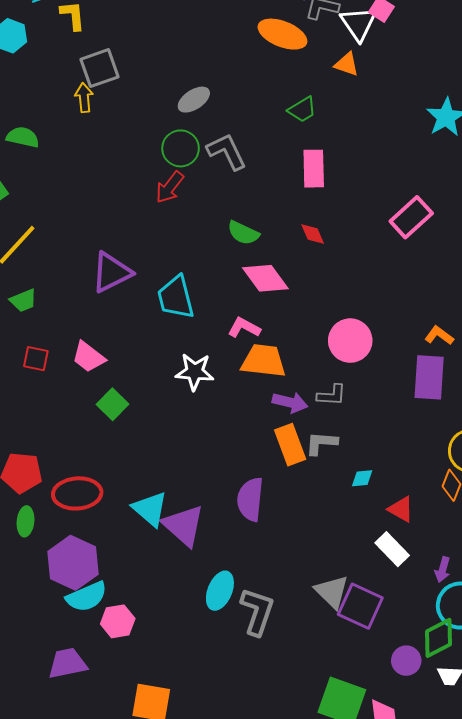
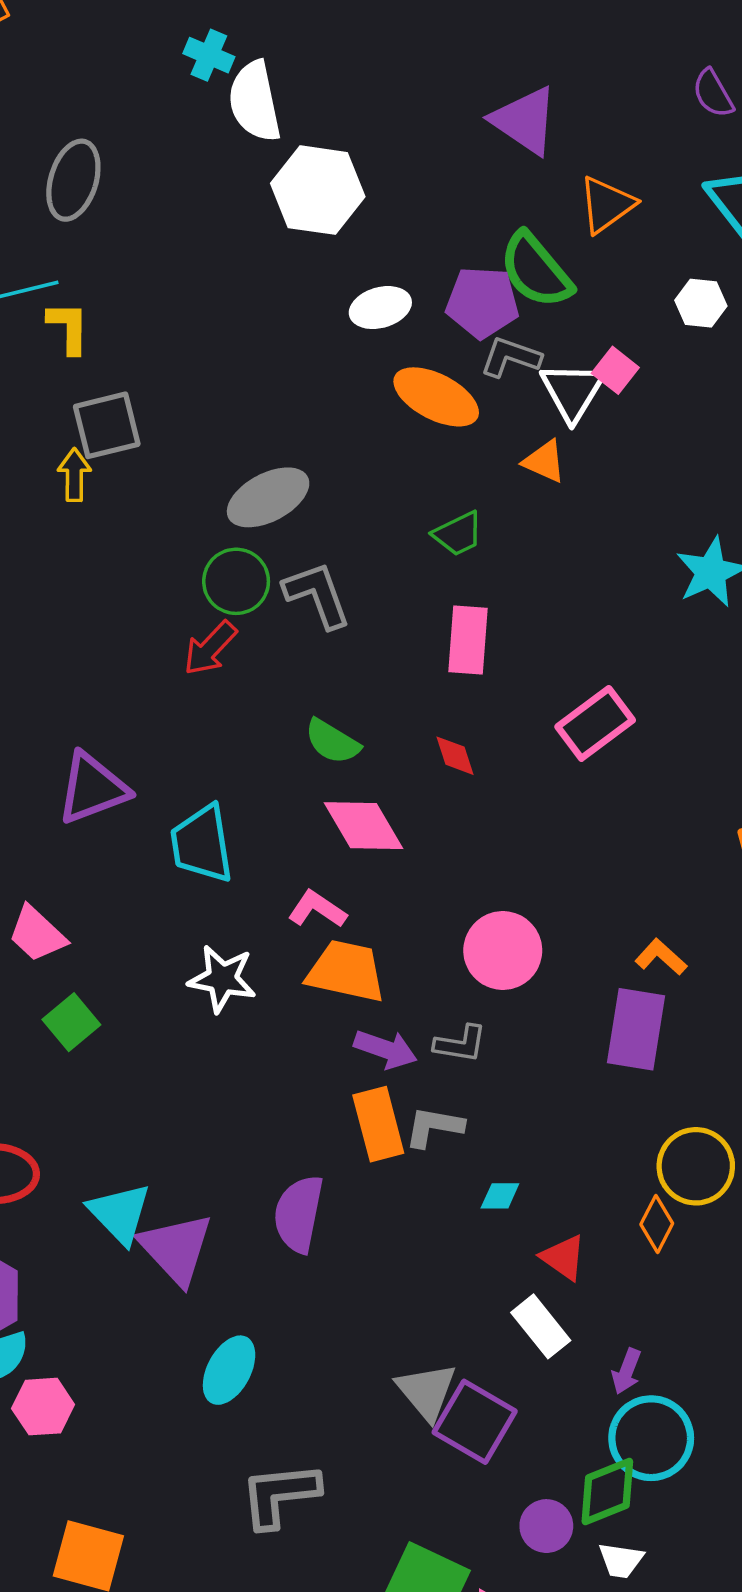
gray ellipse: (194, 100) -> (268, 497), size x1.4
pink rectangle: (411, 217) -> (595, 723), moved
gray L-shape: (257, 611) -> (280, 1495), moved, turned -120

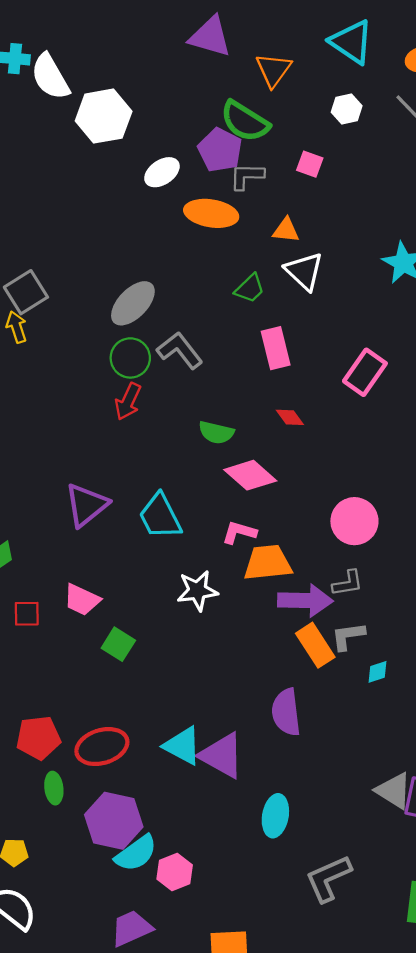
purple pentagon: (482, 302) -> (220, 150), turned -30
white triangle: (573, 391) -> (304, 271), moved
purple arrow: (386, 1049) -> (305, 600), size x1.4
cyan diamond: (500, 1196) -> (377, 672), moved

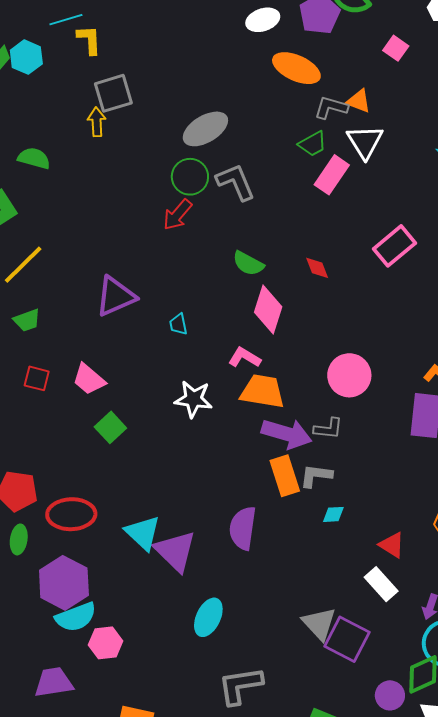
gray L-shape: (247, 176) -> (331, 107), moved
pink rectangle: (276, 348) -> (332, 175), moved, turned 33
pink diamond: (250, 475) -> (268, 310), turned 51
cyan trapezoid: (160, 516) -> (178, 324), size x0.5

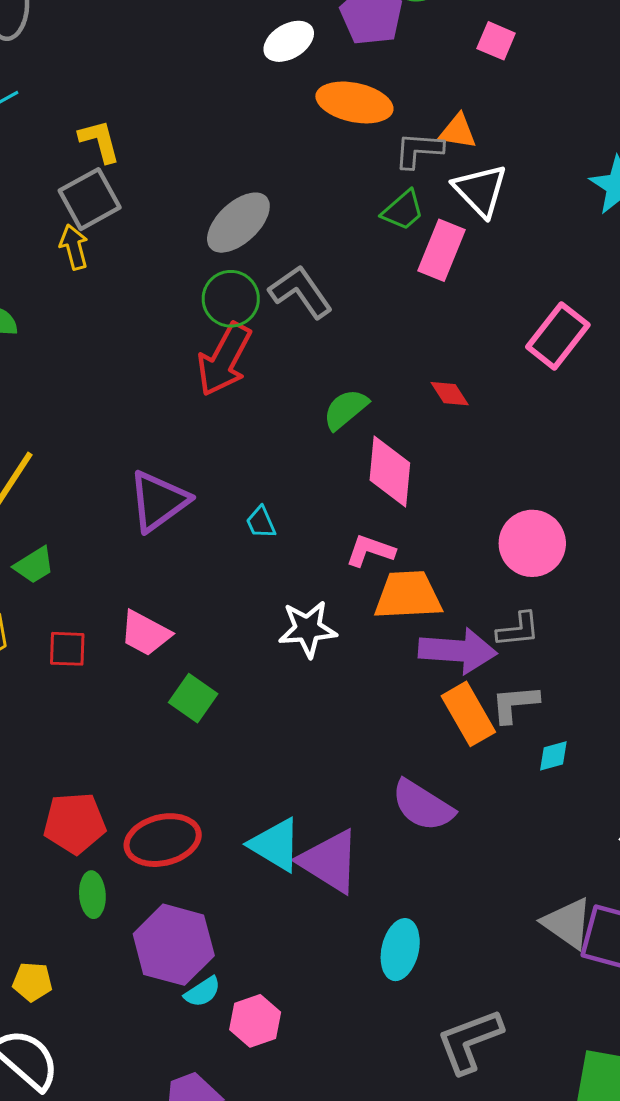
yellow L-shape: (89, 40) -> (100, 141), moved
red arrow: (177, 215) -> (224, 359), size x1.4
green semicircle: (248, 263) -> (346, 409), turned 124
purple semicircle: (243, 528) -> (423, 806), turned -54
cyan semicircle: (76, 617) -> (202, 992), size x0.6

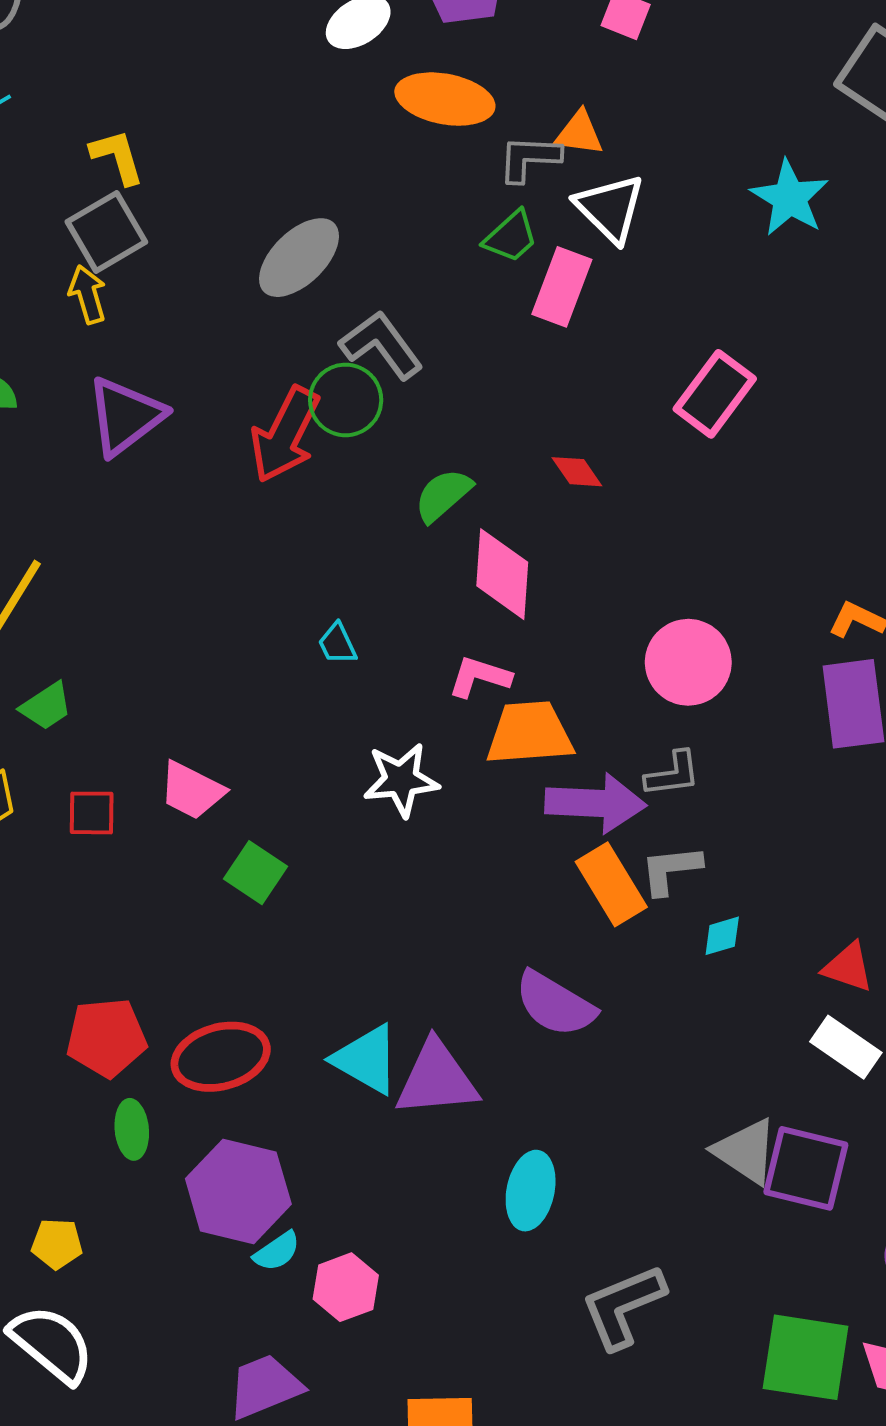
green circle: (231, 299) -> (346, 400), moved
purple triangle: (158, 501) -> (125, 416), moved
purple triangle: (330, 861) -> (437, 1079), turned -36

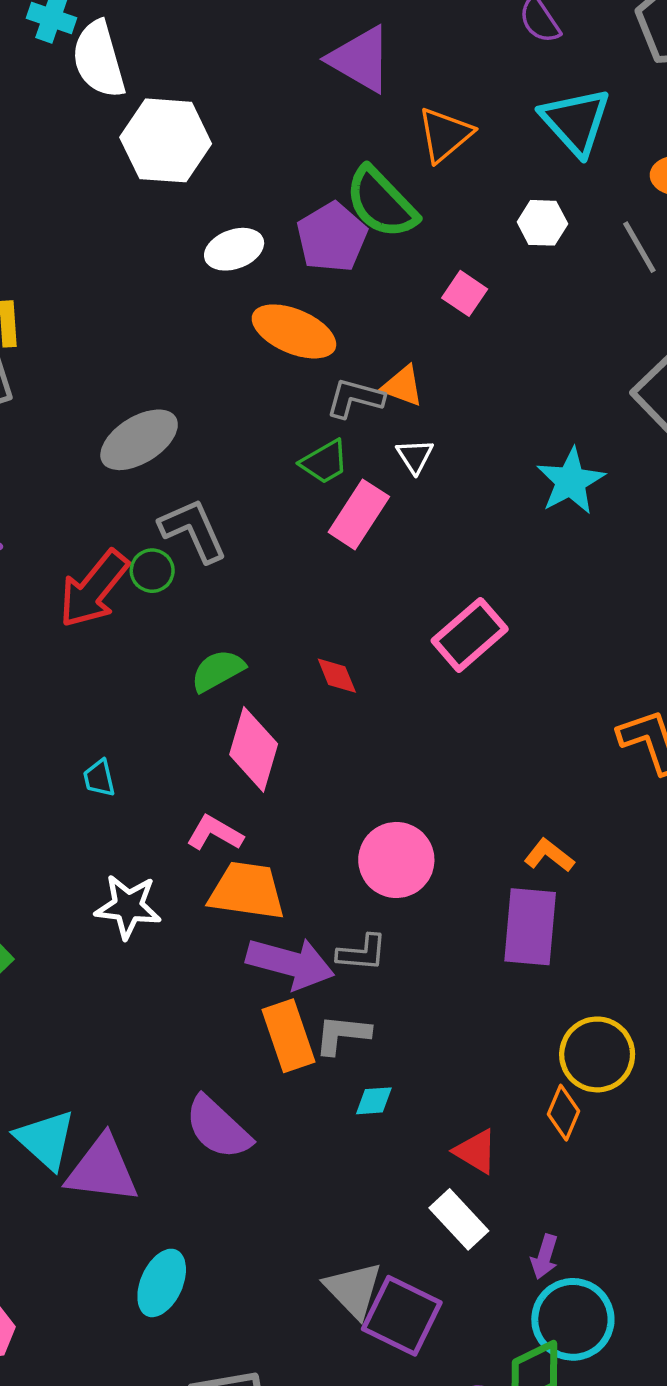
white triangle: (610, 208) -> (415, 456), size x0.6
green circle: (346, 400) -> (152, 571), size x0.7

